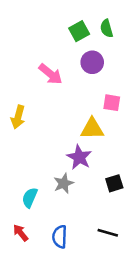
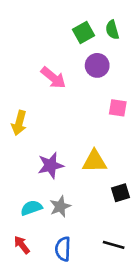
yellow triangle: (92, 129) -> (94, 161), moved
purple star: (79, 157) -> (51, 165), moved, turned 30
gray star: (64, 183) -> (60, 206), moved
cyan semicircle: (30, 198) -> (31, 208), turned 48

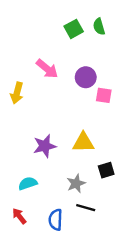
purple circle: (97, 65) -> (86, 77), moved
yellow arrow: (19, 123) -> (17, 93), moved
gray star: (60, 206) -> (76, 183), moved
black line: (114, 245) -> (86, 208), moved

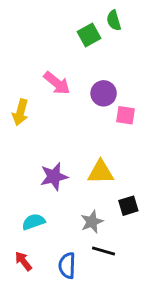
green semicircle: (99, 27) -> (114, 20), moved

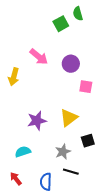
pink square: (125, 115) -> (86, 87), moved
yellow triangle: (101, 172) -> (69, 118), turned -36

